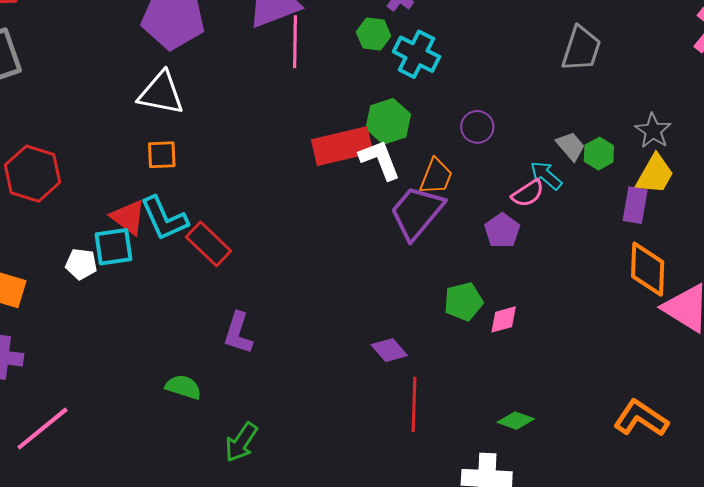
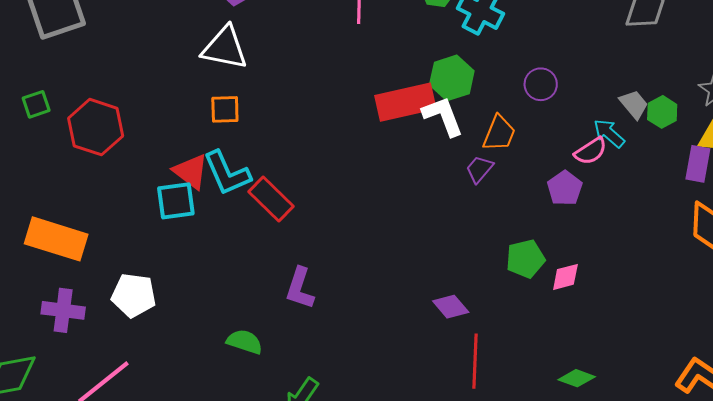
purple trapezoid: (417, 212) -> (479, 169), size x0.5
white pentagon: (81, 264) -> (134, 295), moved, size x1.4

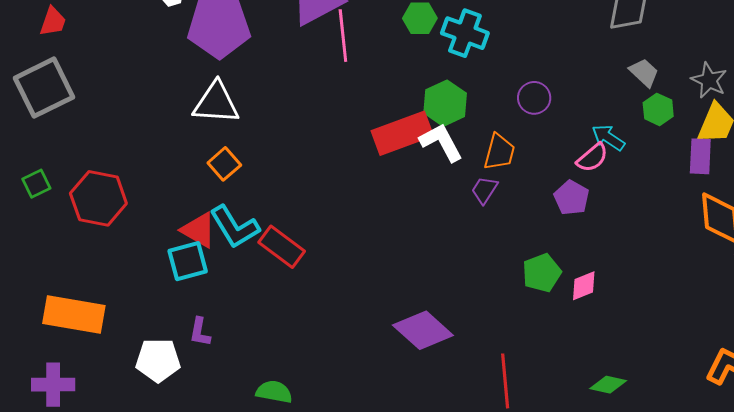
gray trapezoid: (634, 104) -> (644, 72), moved
orange square: (225, 109) -> (224, 164), turned -32
purple L-shape: (300, 288) -> (200, 332), moved, size x0.7
purple diamond: (451, 307) -> (423, 330), moved, size x1.6
purple cross: (63, 310) -> (53, 385), moved

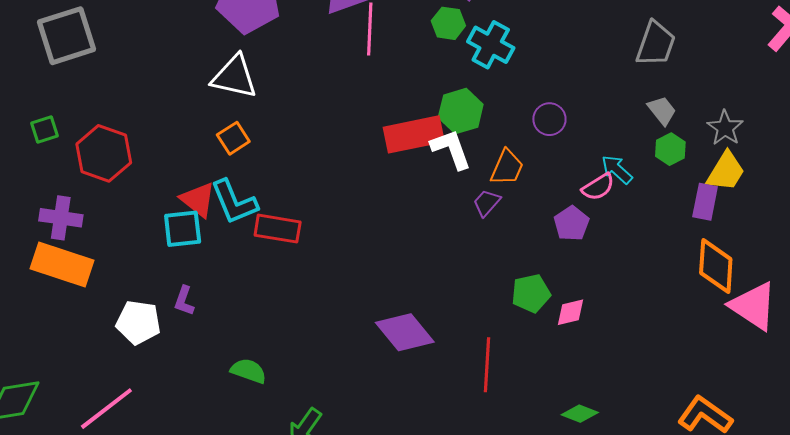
red rectangle: (282, 247) -> (278, 229), turned -36
red line: (505, 381) -> (487, 365), moved
purple cross: (53, 385) -> (61, 218), moved

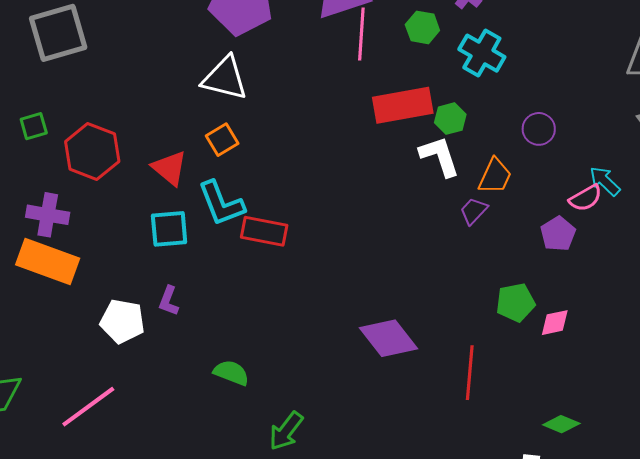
green hexagon: (448, 23) -> (422, 27), moved
green hexagon: (461, 111) -> (450, 119), size x0.7
red rectangle: (414, 134) -> (403, 105), moved
red triangle: (198, 200) -> (170, 168), moved

